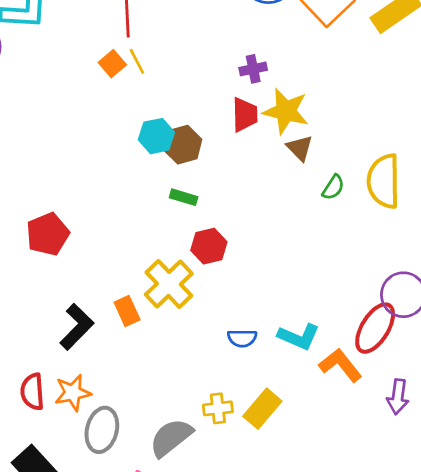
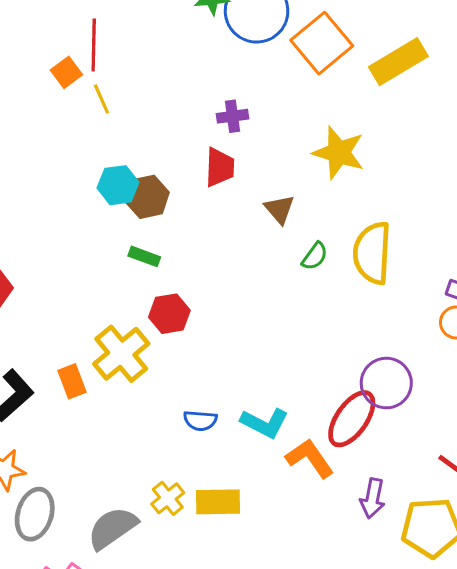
orange square: (112, 64) -> (66, 72), moved
yellow star: (286, 111) -> (339, 153), moved
yellow cross: (218, 408) -> (168, 498), turned -36
yellow rectangle: (262, 409) -> (218, 502), turned 45

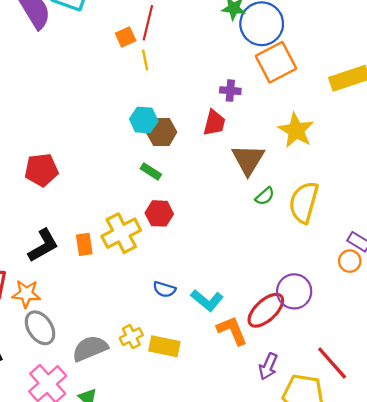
orange square: (322, 43) -> (276, 62), moved
brown triangle: (279, 209) -> (248, 160), size x1.6
gray ellipse: (35, 514) -> (40, 328), turned -64

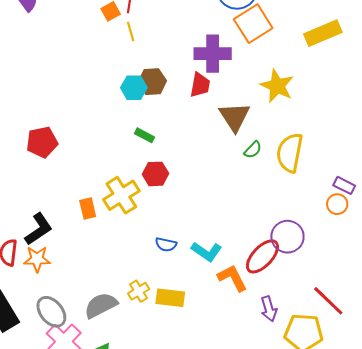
purple cross: (230, 91) -> (213, 54), size x1.8
brown hexagon: (161, 132) -> (152, 82), moved
black L-shape: (43, 245) -> (39, 229), moved
gray ellipse: (40, 328) -> (51, 312), moved
purple arrow: (268, 366) -> (269, 309), turned -35

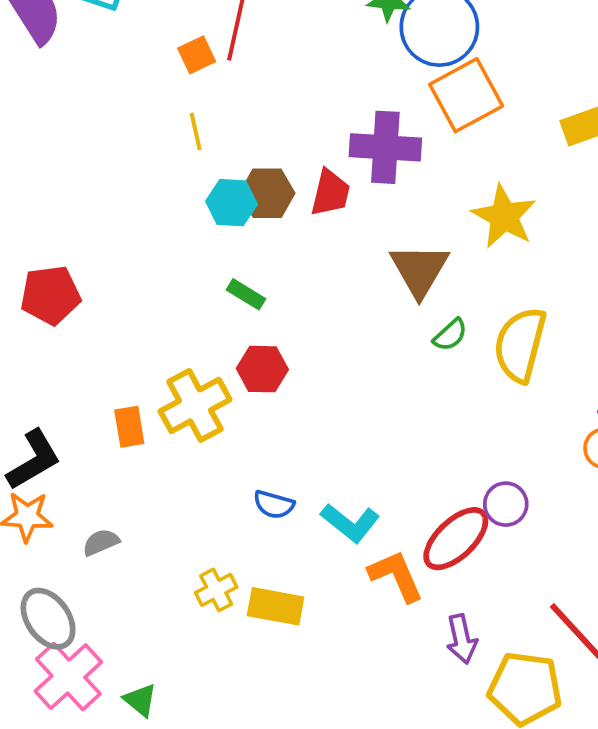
yellow line: (131, 31) -> (196, 131), moved
red trapezoid: (200, 85) -> (330, 193), moved
purple circle: (287, 237) -> (506, 504), size x0.7
gray semicircle: (101, 305) -> (101, 542), moved, size x0.6

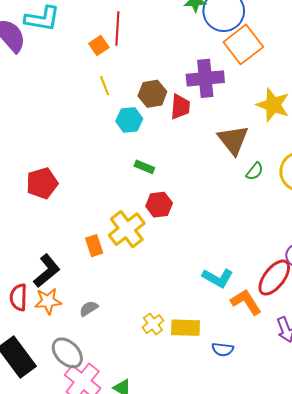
brown hexagon: (267, 193) -> (152, 94), moved
blue semicircle: (274, 505) -> (223, 349), moved

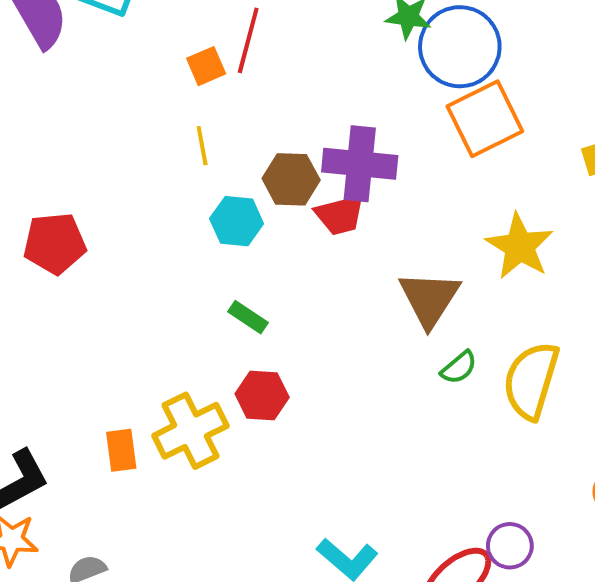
purple cross: (205, 78) -> (360, 164), moved
red trapezoid: (180, 107) -> (340, 215), turned 60
red pentagon: (42, 183) -> (55, 243), moved

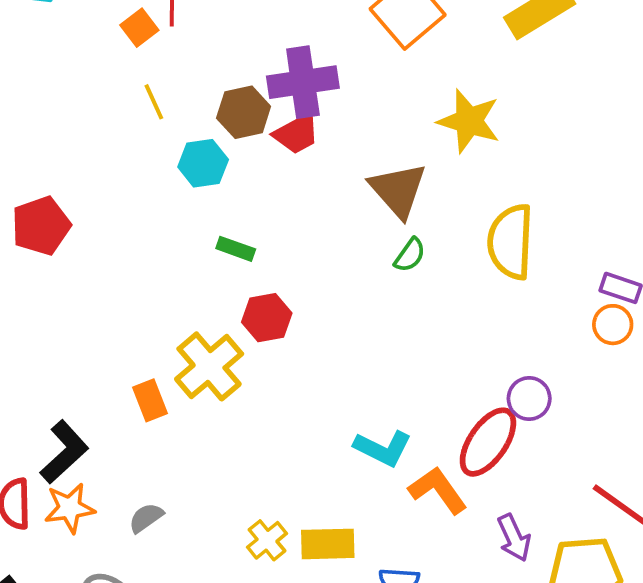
green semicircle: (459, 367) -> (410, 255), moved

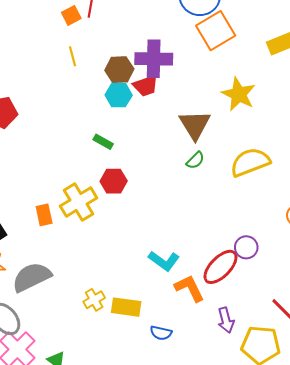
cyan hexagon: (203, 163) -> (119, 95), moved
yellow semicircle: (511, 242) -> (250, 162), turned 57
gray semicircle: (146, 518) -> (32, 277), size x2.0

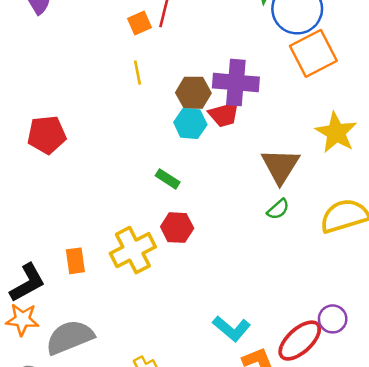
orange rectangle: (44, 215) -> (75, 261), moved

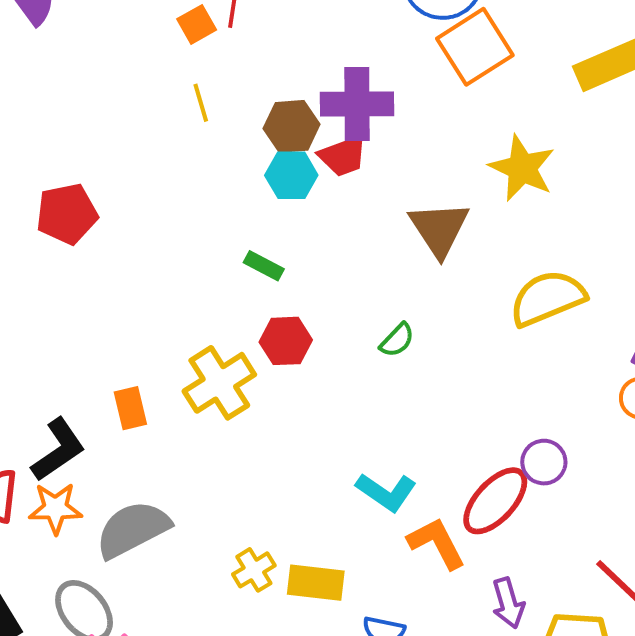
green semicircle: (278, 209) -> (397, 340), moved

